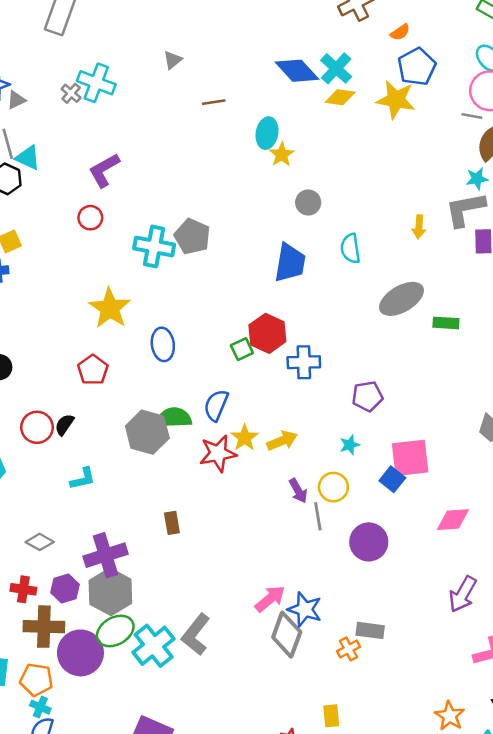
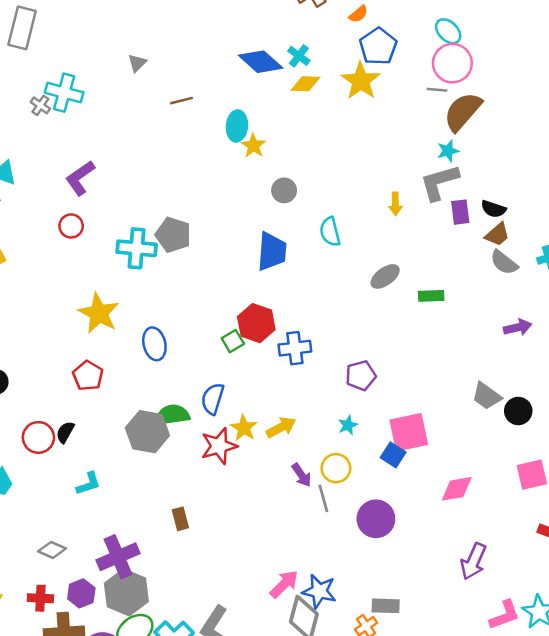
cyan cross: (336, 68) -> (299, 56), size x0.7
yellow star: (396, 100) -> (361, 81), turned 30
gray ellipse: (401, 299) -> (385, 276), size x0.7

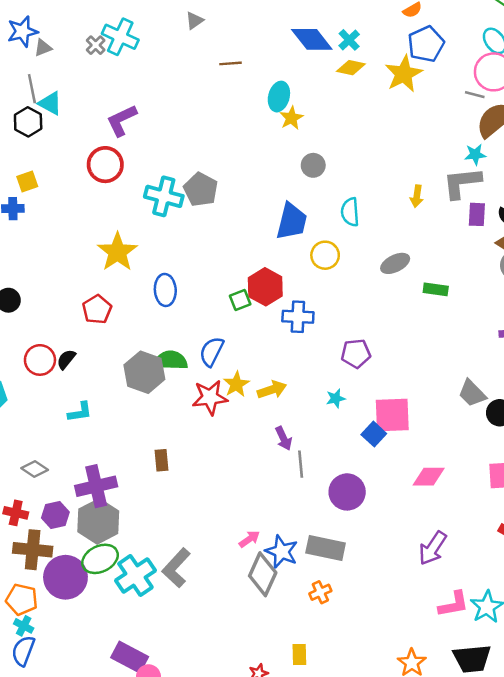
red circle: (71, 226) -> (105, 165), size x1.5
yellow circle: (336, 468) -> (325, 255), moved
pink arrow: (284, 584) -> (249, 539), size x0.7
gray rectangle: (386, 606) -> (326, 548), moved, size x1.4

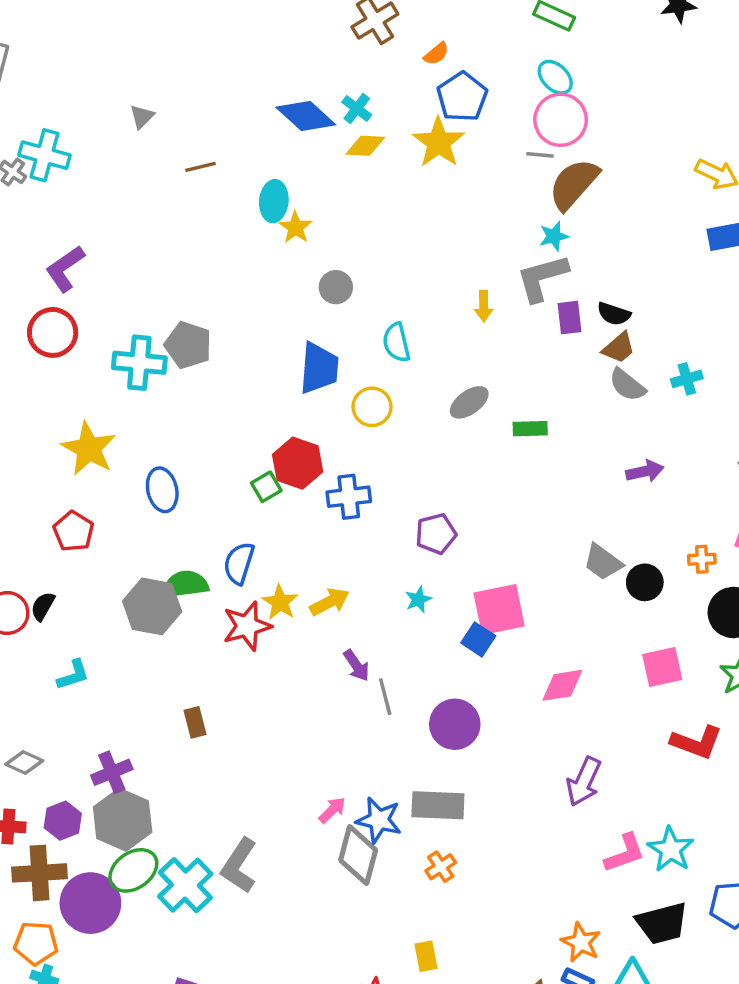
purple cross: (96, 486) -> (112, 772), size x0.7

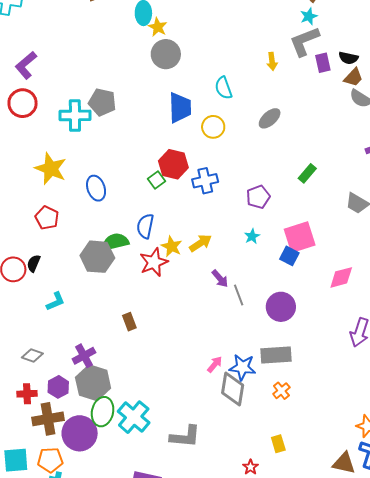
gray circle: (336, 287) -> (166, 54), moved, size x1.5
green rectangle: (530, 429) -> (307, 173), moved, turned -42
gray L-shape: (239, 866) -> (185, 437), moved, turned -112
green ellipse: (133, 870) -> (103, 412), turned -36

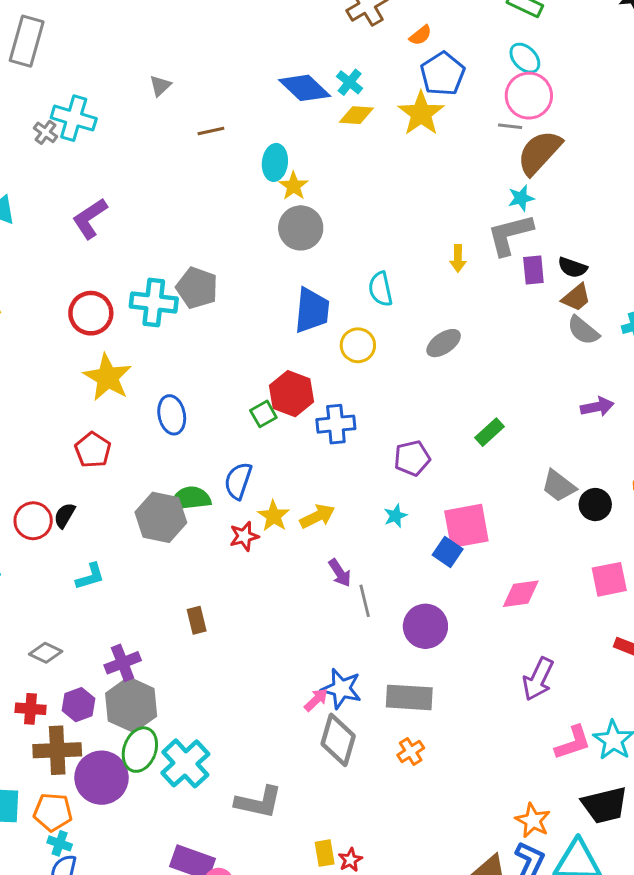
red circle: (23, 103) -> (91, 313), moved
red star: (154, 262) -> (244, 536), size x0.7
blue star: (242, 367) -> (341, 689), moved
yellow rectangle: (278, 444) -> (325, 853), moved

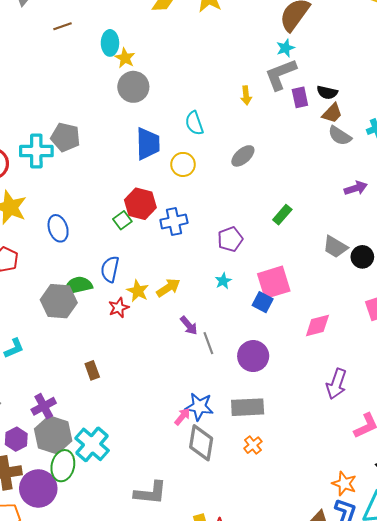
cyan cross: (185, 763) -> (92, 444), moved

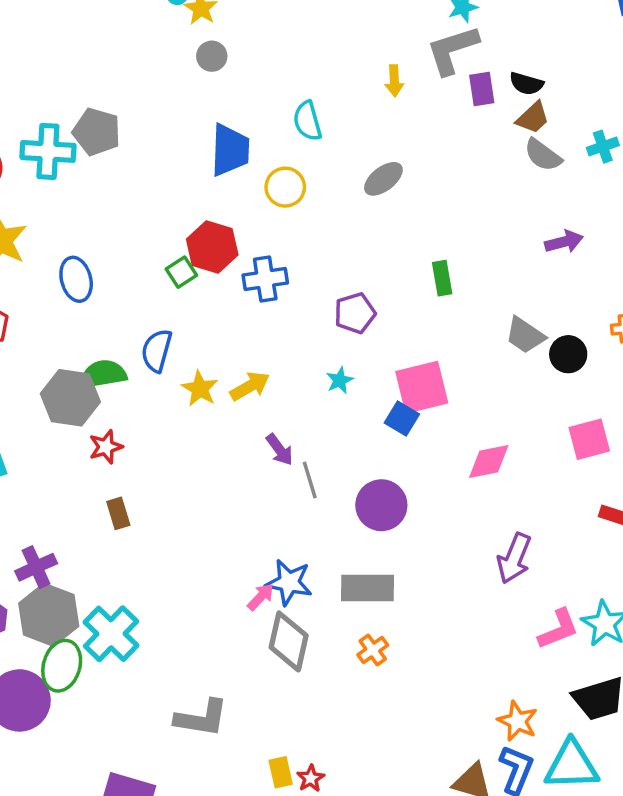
gray circle: (133, 87) -> (212, 56), size x0.6
green rectangle: (282, 215) -> (442, 278), turned -54
red star: (119, 308) -> (106, 447), moved

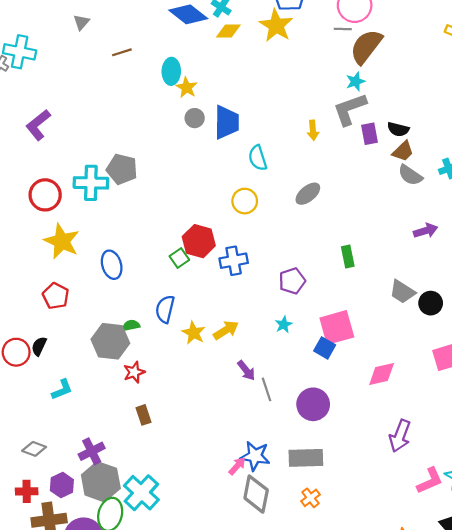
blue trapezoid: (230, 150) -> (227, 122), moved
green semicircle: (103, 374) -> (131, 325), size x0.6

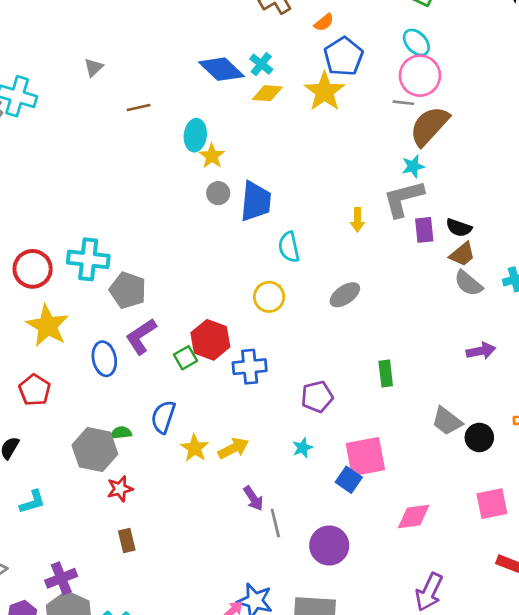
purple L-shape: (38, 125) -> (141, 336), moved
gray pentagon: (122, 169) -> (128, 290), moved

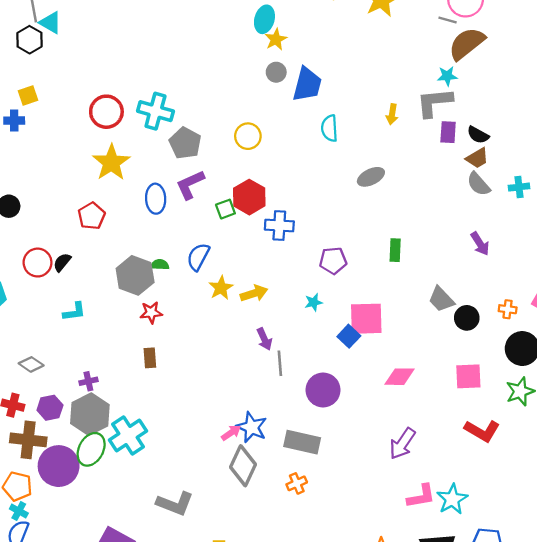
yellow circle: (269, 297) -> (248, 136), moved
purple arrow: (481, 351) -> (480, 244), turned 60
purple cross: (61, 578) -> (88, 381), size x0.7

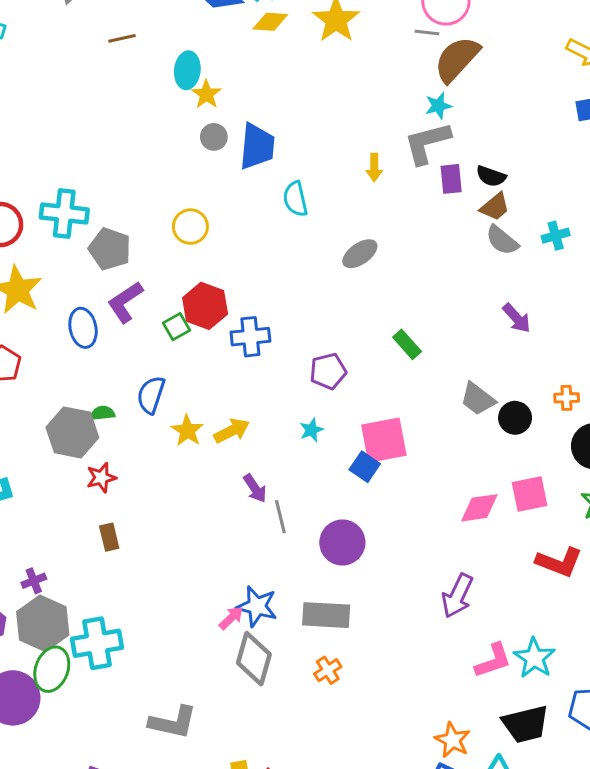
green rectangle: (395, 250) -> (407, 344), turned -35
pink diamond: (399, 377) -> (479, 508), moved
cyan cross: (128, 435) -> (97, 643), turned 33

